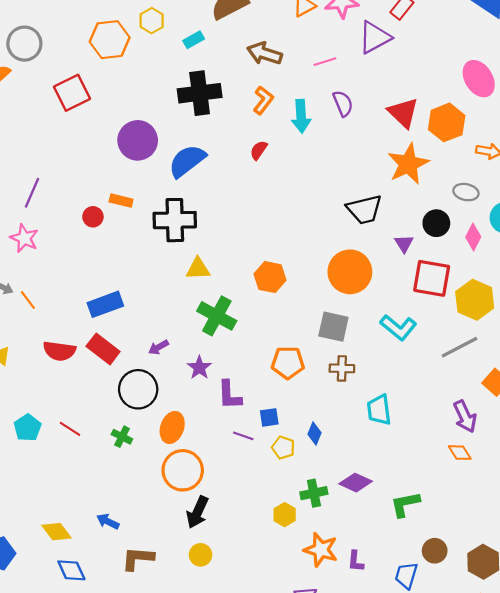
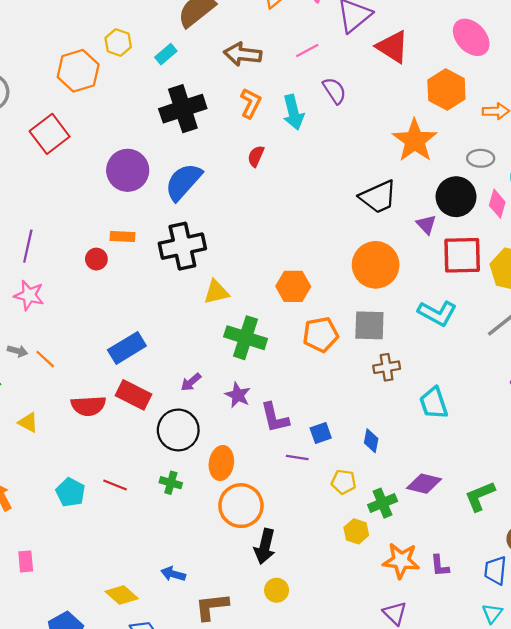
red triangle: (403, 113) -> (393, 47), moved
black circle: (436, 223) -> (456, 197), size x1.4
orange pentagon: (288, 363) -> (321, 335), moved
yellow pentagon: (283, 448) -> (344, 482), moved

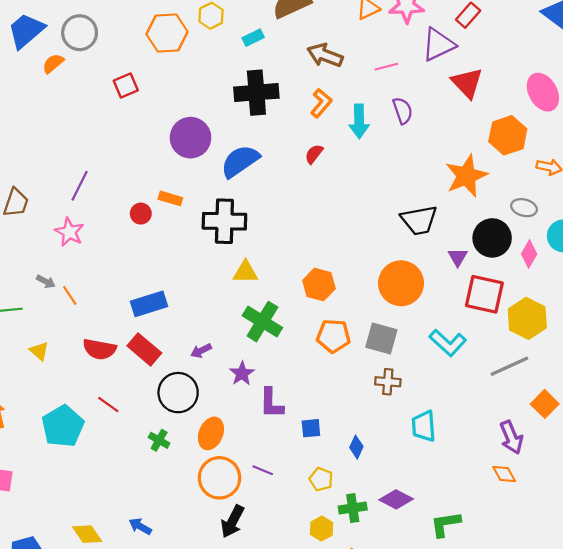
red square: (50, 134) -> (126, 86), size x0.7
purple line: (297, 457) -> (263, 470), moved
red line: (115, 485) -> (108, 405), moved
cyan pentagon: (70, 492) -> (63, 426), size x1.5

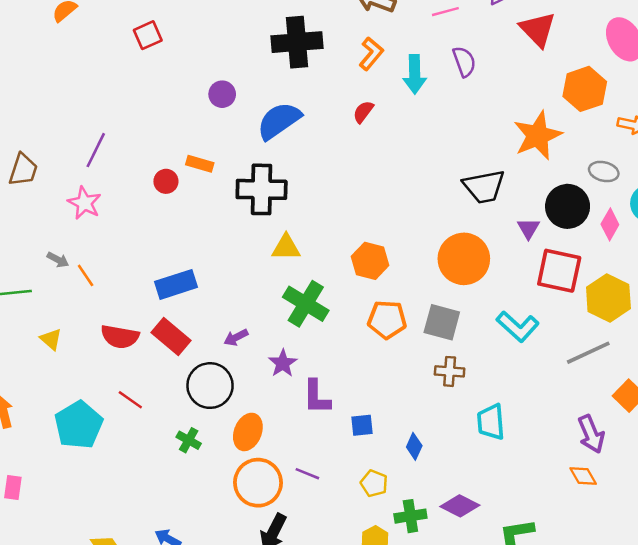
purple circle: (191, 138) -> (222, 94), size x0.6

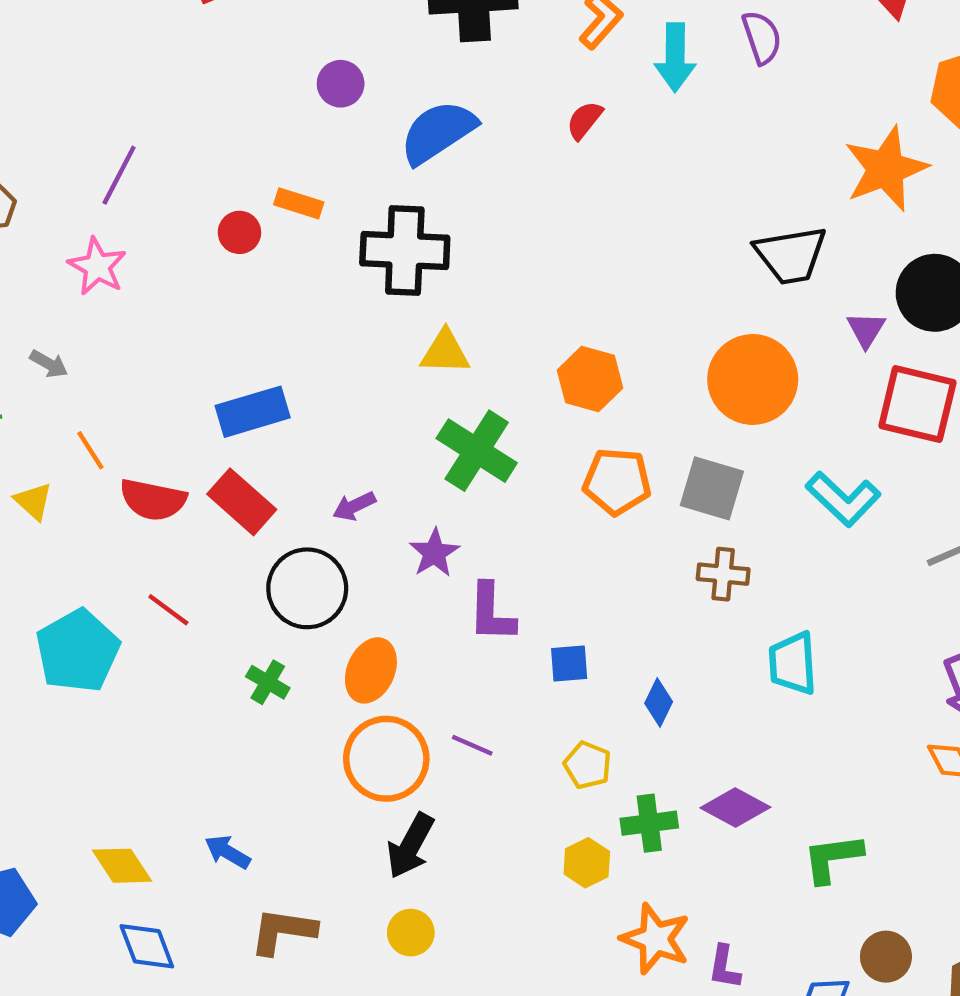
orange line: (86, 275) -> (90, 450), moved

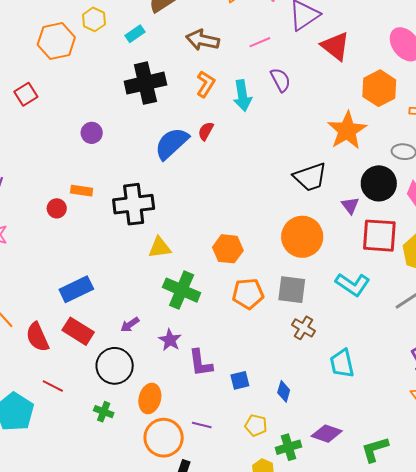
blue semicircle: (438, 132) -> (172, 143), moved
red semicircle: (153, 500) -> (37, 337), turned 64
brown cross: (723, 574) -> (303, 328), turned 35

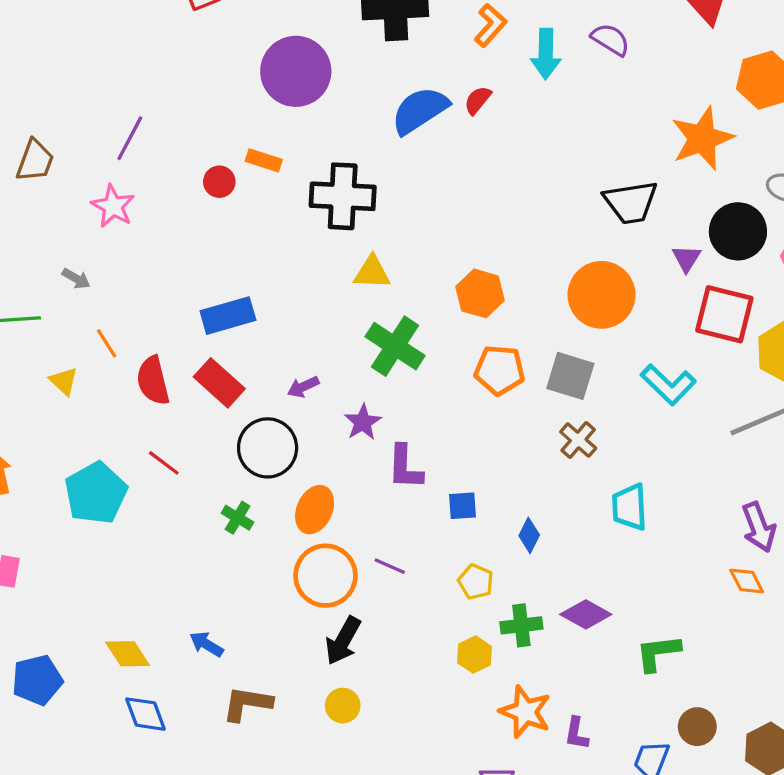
purple semicircle: (280, 80) -> (611, 40), turned -40
purple circle: (92, 133) -> (296, 71), size x2.0

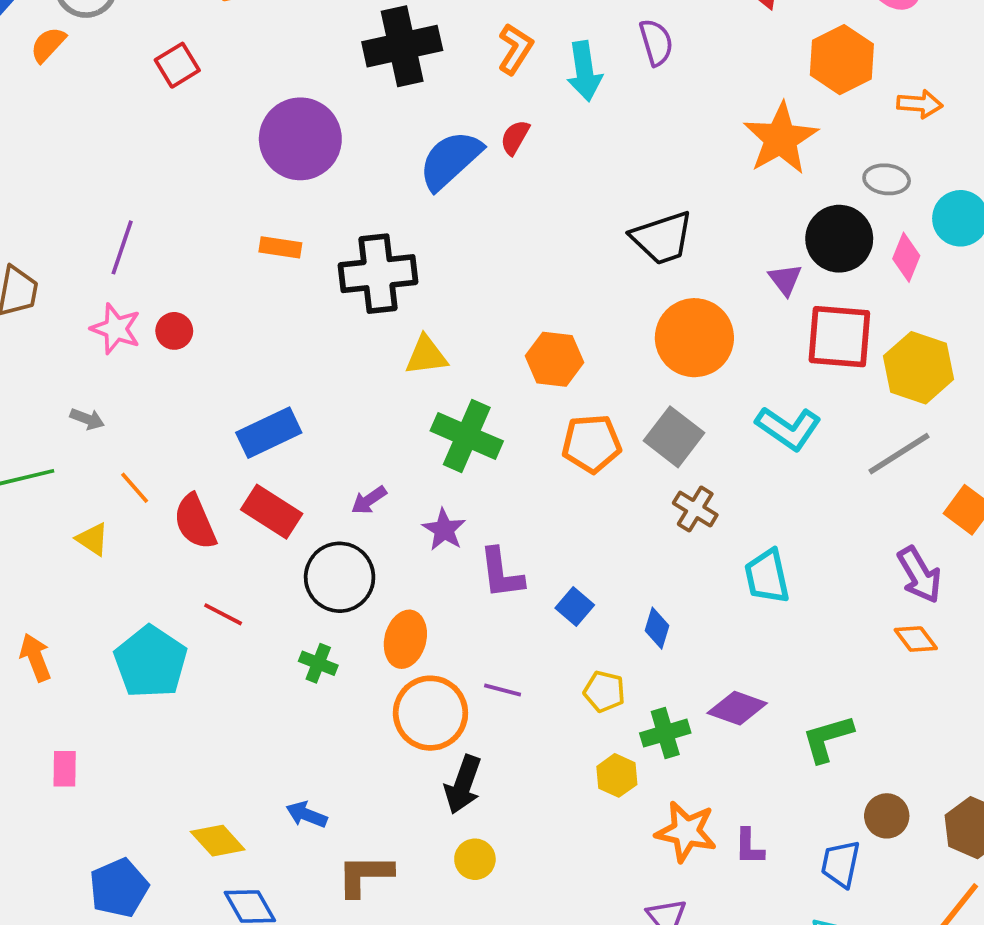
purple semicircle: (611, 40) -> (656, 42), turned 51
red circle: (219, 182) -> (174, 331), moved
black trapezoid: (631, 202) -> (662, 238), moved
gray square: (570, 376) -> (674, 437), turned 30
blue square: (463, 506) -> (575, 607), turned -36

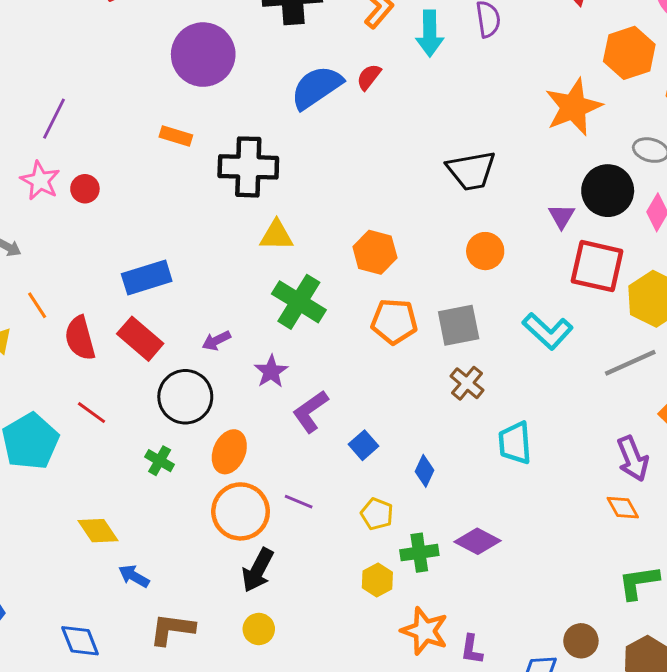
orange circle: (694, 338) -> (485, 251), size x0.6
gray square: (674, 437) -> (459, 325), turned 33
purple L-shape: (501, 573) -> (310, 411), turned 54
green L-shape: (827, 738) -> (639, 582), moved
yellow diamond: (218, 841) -> (98, 531), moved

